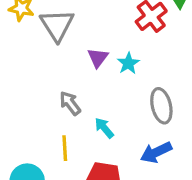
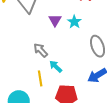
cyan arrow: (104, 128) -> (56, 66), moved

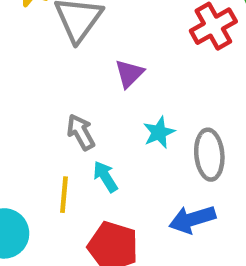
cyan star: (74, 22) -> (159, 132), moved

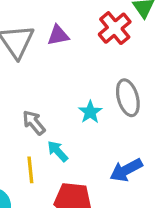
purple triangle: (129, 74) -> (58, 35), moved, turned 45
gray ellipse: (209, 155) -> (128, 98), moved

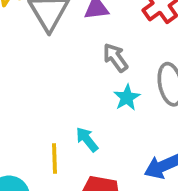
gray arrow: (34, 123) -> (115, 58), moved

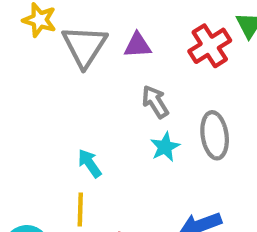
cyan arrow: (87, 139) -> (90, 163), moved

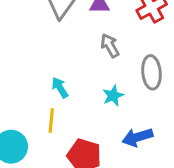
cyan star: (165, 147) -> (113, 96), moved

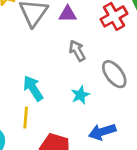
gray ellipse: (151, 72) -> (114, 74), turned -32
cyan arrow: (60, 88) -> (33, 88), size x1.4

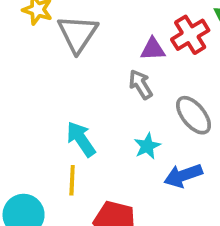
purple triangle: (68, 14) -> (153, 49), moved
blue arrow: (102, 132) -> (183, 176), moved

